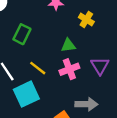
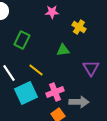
pink cross: (69, 69) -> (55, 92), moved

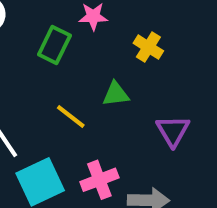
green rectangle: (22, 40) -> (54, 45), moved
yellow line: (36, 70) -> (71, 116), moved

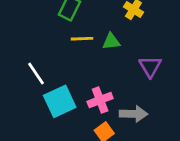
yellow line: (71, 116) -> (82, 39), moved, turned -40

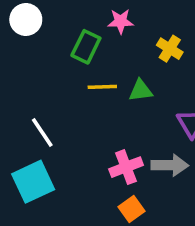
cyan square: (60, 101) -> (33, 182), moved
gray arrow: (133, 114) -> (170, 165), moved

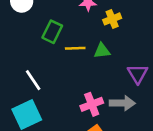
green rectangle: (86, 47) -> (52, 32), moved
yellow cross: (170, 49) -> (112, 19), moved, turned 36

